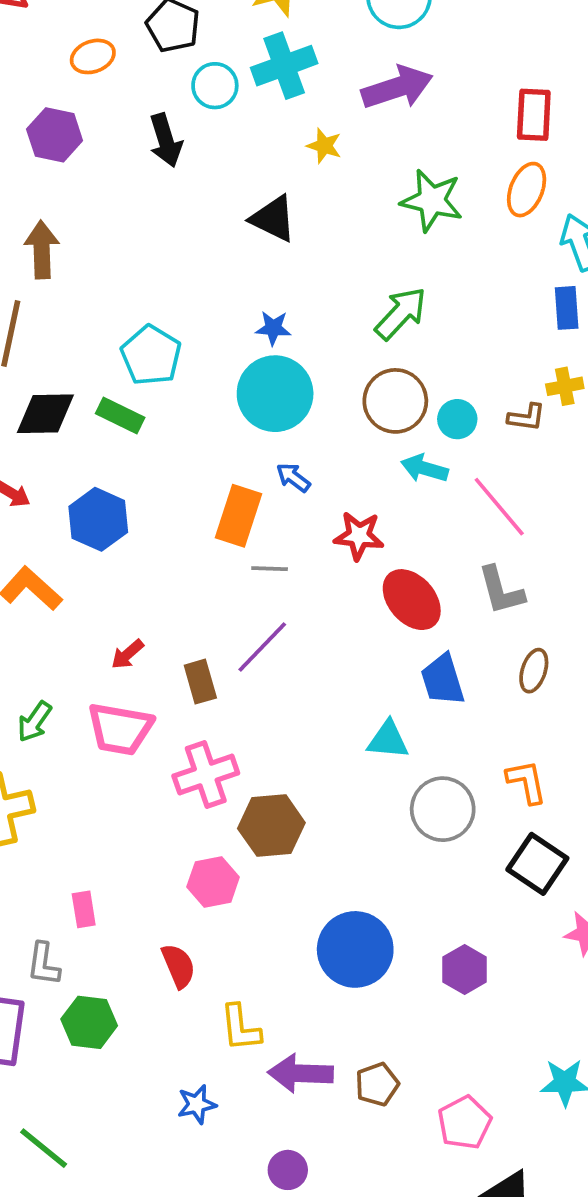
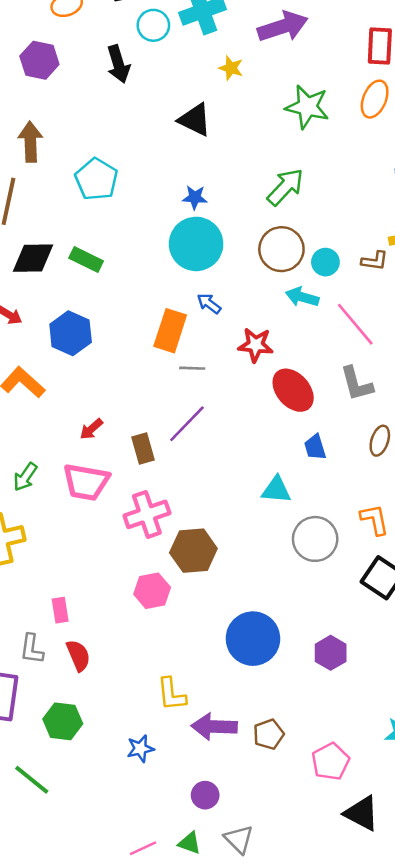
cyan pentagon: (151, 355) -> (96, 179), moved
blue trapezoid: (443, 680) -> (315, 447), size x0.7
red semicircle: (178, 966) -> (78, 655), moved
green hexagon: (89, 1022) -> (63, 721), moved

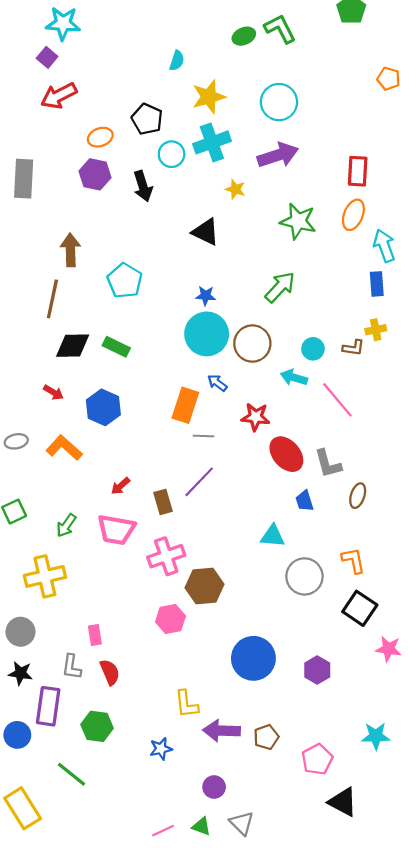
purple hexagon: (39, 60) -> (95, 174), moved
brown circle: (281, 249) -> (252, 344), moved
gray L-shape: (356, 384) -> (328, 464), moved

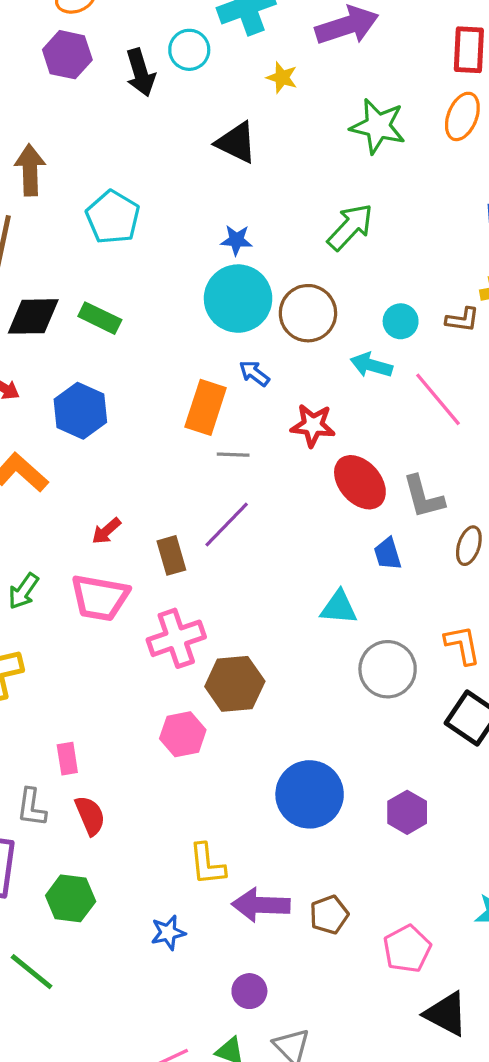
cyan circle: (172, 154) -> (189, 50), moved

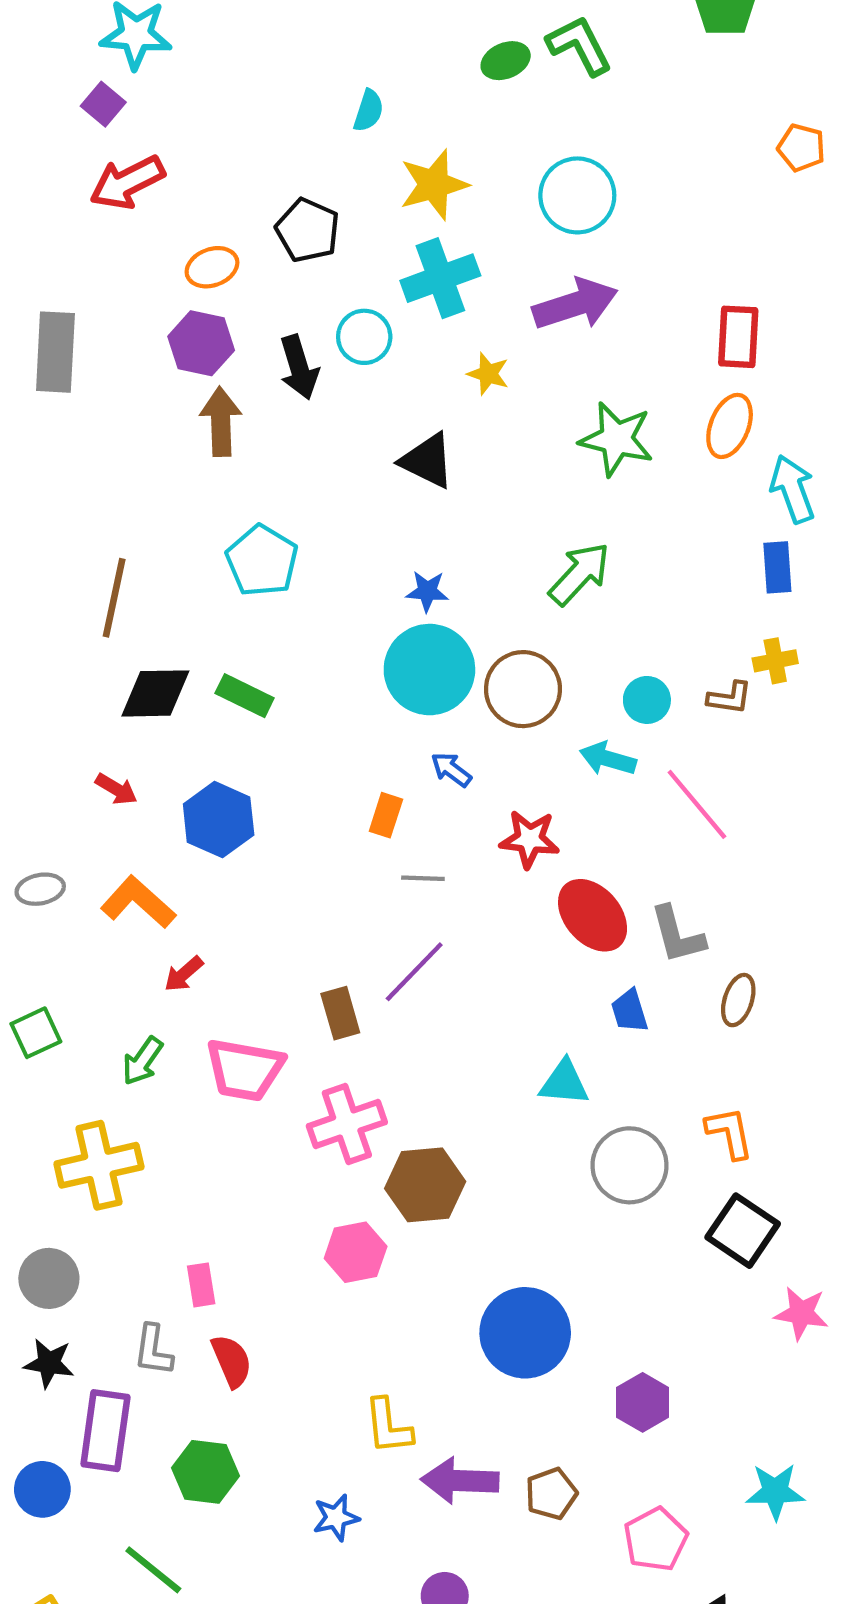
brown arrow: (30, 170) -> (221, 422), moved
orange rectangle: (206, 407) -> (386, 815), size x0.6
red arrow: (106, 531) -> (184, 974), moved
purple hexagon: (407, 812) -> (643, 1402), moved

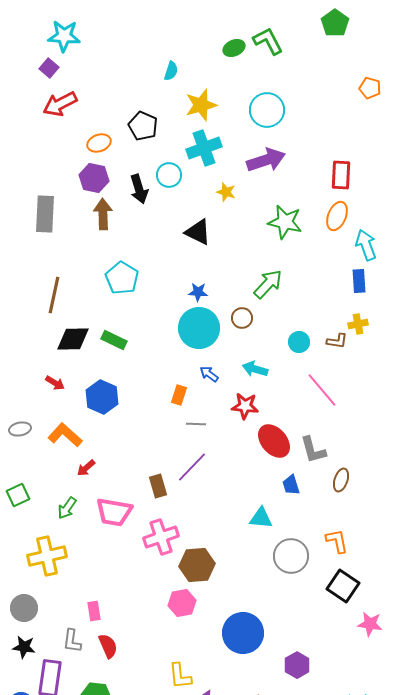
gray rectangle: (55, 352) -> (45, 214), moved
brown circle: (523, 689) -> (242, 318), moved, size x0.6
cyan arrow: (608, 759) -> (255, 369), moved
pink hexagon: (356, 1252) -> (182, 603), moved

